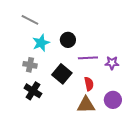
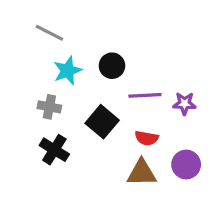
red semicircle: (89, 84) -> (147, 138), turned 112

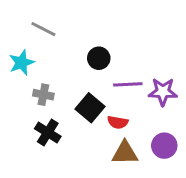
cyan star: (68, 71) -> (22, 63), moved
purple star: (184, 104) -> (163, 92), size x1.4
red semicircle: (147, 138) -> (118, 122), moved

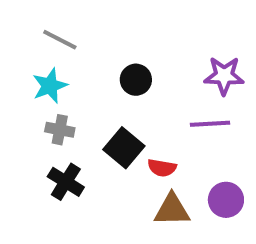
cyan star: (22, 63) -> (50, 86), moved
purple line: (128, 84) -> (210, 124), moved
purple star: (163, 92) -> (224, 76), moved

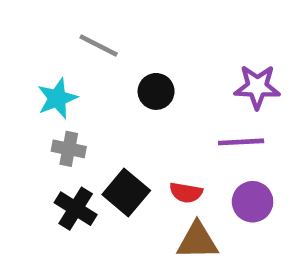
gray line: (60, 40) -> (99, 45), moved
black square: (124, 148) -> (126, 193), moved
purple circle: (226, 200) -> (253, 202), moved

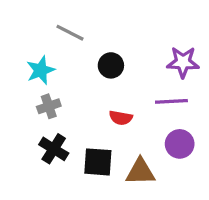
gray cross: (69, 149) -> (49, 106), turned -30
black square: (126, 193) -> (98, 162), moved, turned -36
red semicircle: (186, 193) -> (121, 118), moved

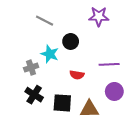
purple star: (183, 62) -> (99, 17), moved
cyan star: (41, 70) -> (50, 54), moved, turned -30

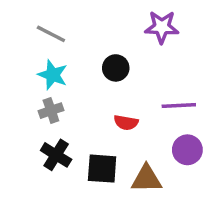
gray line: (45, 21) -> (51, 34), moved
cyan star: (50, 54) -> (53, 75), moved

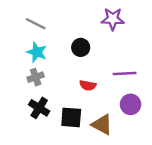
brown triangle: (146, 179) -> (102, 125), turned 30

